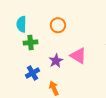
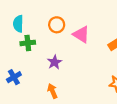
pink triangle: (78, 56) -> (81, 34), moved
blue cross: (33, 73) -> (14, 77), moved

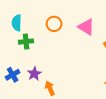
pink triangle: (81, 34) -> (86, 27), moved
purple star: (55, 62) -> (34, 74), moved

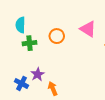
orange circle: (54, 24) -> (57, 36), moved
blue cross: (13, 75) -> (21, 83), moved, turned -32

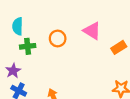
purple star: (38, 74) -> (13, 71), moved

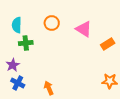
orange circle: (58, 38) -> (52, 23), moved

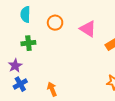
cyan semicircle: (17, 25) -> (25, 14), moved
blue cross: (18, 83) -> (20, 84), turned 32

